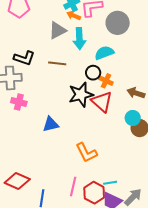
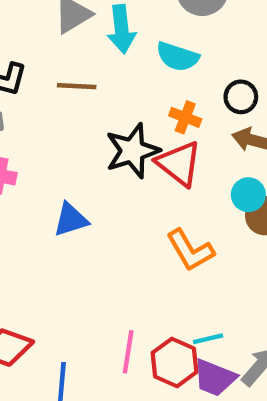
cyan semicircle: (104, 53) -> (178, 57), turned -138
black circle: (93, 73) -> (241, 97), moved
orange L-shape: (86, 153) -> (190, 250), moved

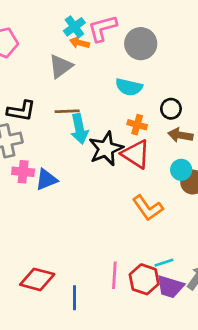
cyan arrow: (121, 29) -> (79, 129), moved
blue triangle: (71, 220) -> (46, 179), moved

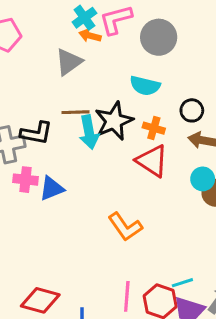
black L-shape: (21, 111) -> (36, 133), moved
black star: (106, 149) -> (114, 121), moved
orange L-shape: (148, 208) -> (125, 227), moved

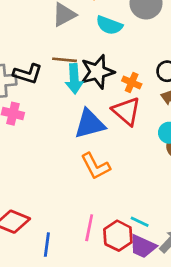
cyan semicircle: (145, 86) -> (109, 25), moved
blue triangle: (52, 188) -> (90, 124), moved, size x1.4
cyan line: (182, 283) -> (140, 222), turned 36

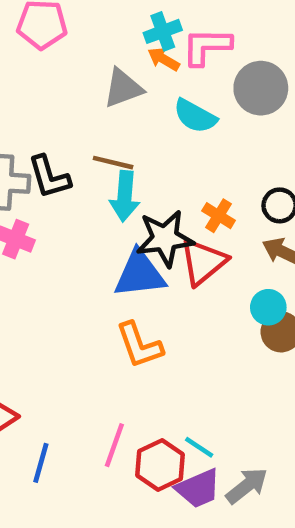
black star: (97, 72) -> (165, 238), moved
black L-shape: (28, 74) -> (49, 177), turned 48
red triangle: (126, 111) -> (203, 262), turned 32
purple trapezoid: (143, 246) -> (198, 488), turned -56

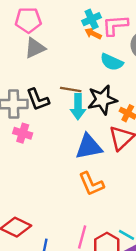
gray triangle: (123, 88) -> (35, 48), moved
black star: (165, 238) -> (102, 100), moved

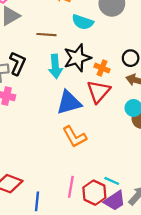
brown line: (71, 89) -> (46, 35), moved
black L-shape: (38, 99) -> (18, 63), turned -130

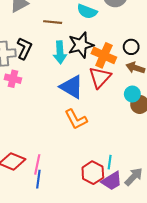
orange cross: (102, 68) -> (104, 55), size x1.6
blue triangle: (69, 103) -> (72, 87), turned 45
cyan line: (112, 181) -> (110, 162), turned 72
pink line: (71, 187) -> (37, 164), moved

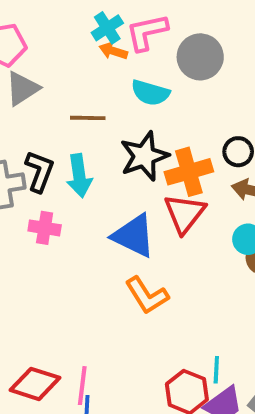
cyan arrow: (60, 52) -> (79, 176), moved
orange cross: (104, 55) -> (189, 172), turned -35
pink cross: (13, 79) -> (45, 228), moved

